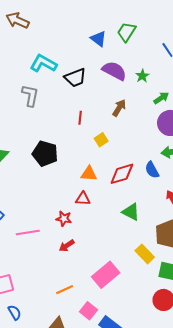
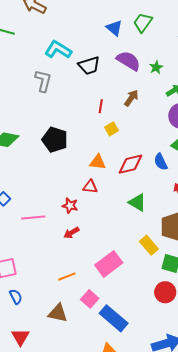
red line: (80, 118) -> (101, 106), moved

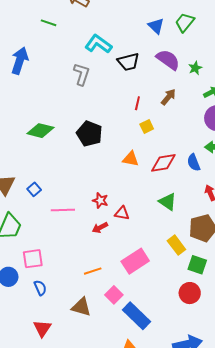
red triangle: (90, 187) -> (122, 213), moved

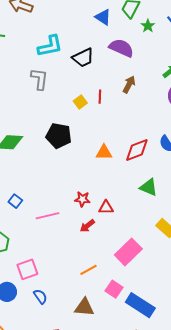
cyan L-shape: (98, 44) -> (50, 46), turned 144
green star: (195, 68) -> (148, 26), moved
yellow square: (147, 127) -> (80, 102), moved

